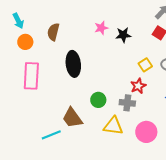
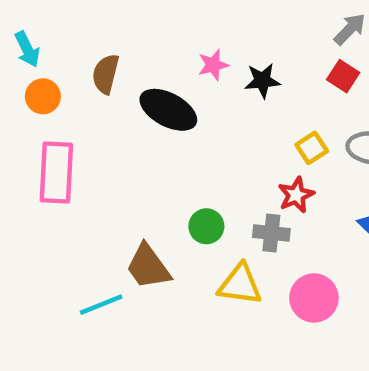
black ellipse: (73, 64) -> (168, 110), moved, turned -55

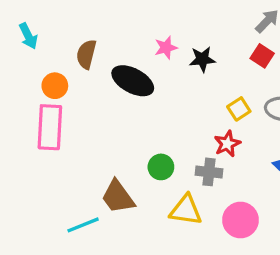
orange circle: (43, 96) -> (55, 86), moved

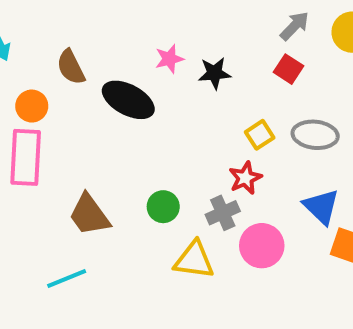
brown semicircle: (86, 54) -> (71, 67), turned -40
gray cross: (209, 172) -> (223, 213), turned -30
brown trapezoid: (118, 197) -> (89, 215), moved
pink circle: (240, 220) -> (262, 246), moved

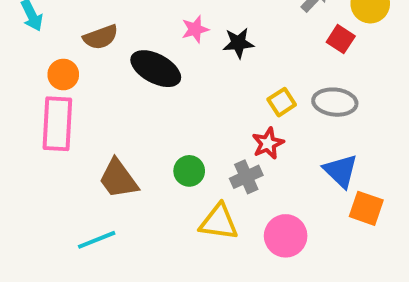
brown semicircle: (71, 67) -> (101, 37), turned -84
red square: (288, 69) -> (341, 39), moved
pink circle: (262, 246) -> (286, 236), moved

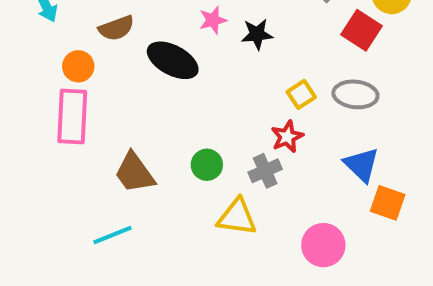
red square: (341, 39) -> (362, 30), size x1.4
pink circle: (286, 236) -> (323, 245), moved

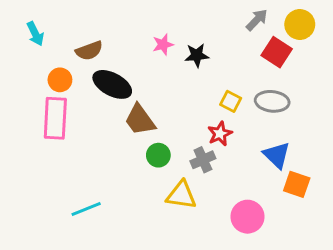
black ellipse: (173, 60) -> (112, 84), moved
yellow square: (301, 94) -> (231, 101), turned -30
brown trapezoid: (135, 173) -> (140, 120), moved

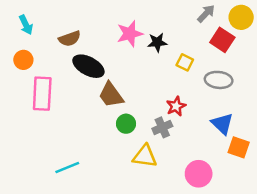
pink star: (163, 44) -> (130, 34), size x1.5
orange circle: (60, 80) -> (23, 60), moved
yellow square: (231, 101) -> (185, 62), moved

